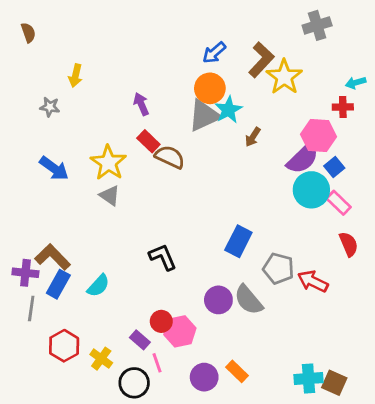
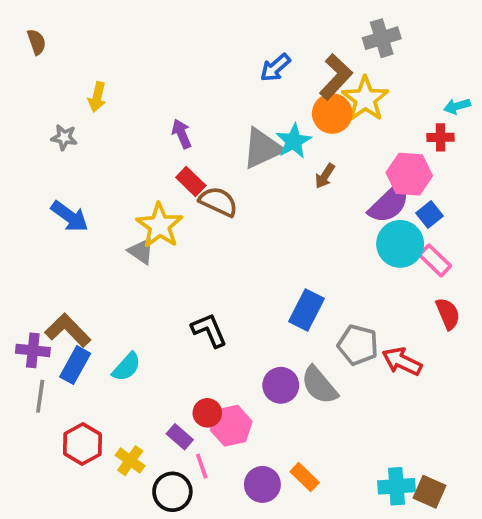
gray cross: (317, 25) -> (382, 38), moved
orange circle: (210, 88) -> (332, 114), moved
yellow star: (108, 163) -> (160, 226), moved

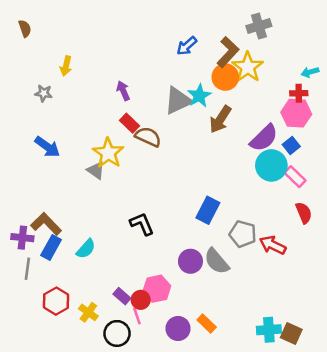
pink hexagon: (409, 174) -> (296, 113), moved
brown arrow: (325, 176) -> (220, 119), size x1.6
red circle: (207, 413) -> (141, 300), moved

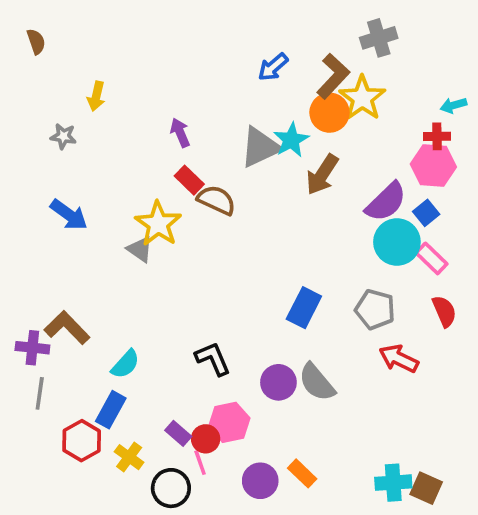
black L-shape: (142, 224) -> (213, 359), moved
gray pentagon: (243, 234) -> (375, 309), moved
blue rectangle: (51, 248) -> (111, 410), moved

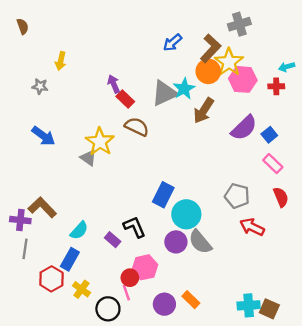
pink hexagon: (433, 165) -> (243, 79), moved
red rectangle: (189, 180) -> (125, 99), moved
cyan circle: (397, 242) -> (186, 214), moved
blue rectangle: (304, 308) -> (163, 195), moved
purple rectangle: (178, 433) -> (113, 240), moved

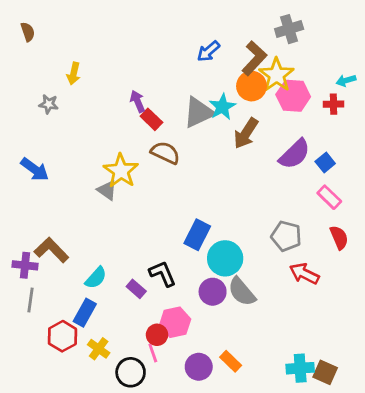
blue arrow: (43, 136) -> (35, 169), moved

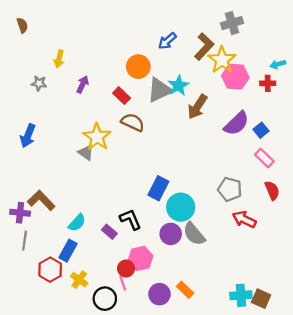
orange circle: (252, 86) -> (138, 67), moved
purple arrow: (138, 101) -> (83, 84), moved, turned 48
blue arrow: (35, 169) -> (28, 136), turned 75

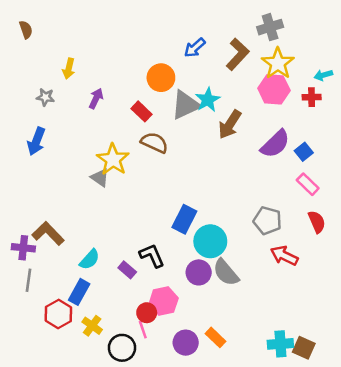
yellow star: (222, 60) -> (278, 63), moved
blue arrow: (28, 136) -> (36, 141), moved

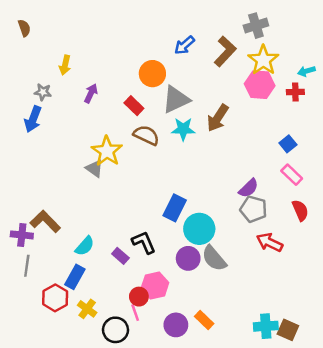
cyan star: (208, 100) -> (183, 129), moved, turned 30
blue arrow: (36, 141) -> (33, 119), moved
purple semicircle: (275, 144) -> (249, 188), moved, size x0.7

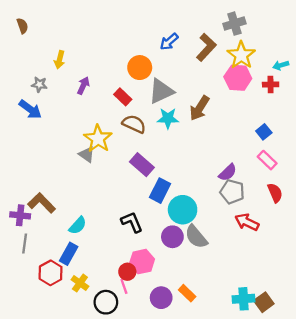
blue arrow: (33, 119) -> (30, 109), turned -75
purple rectangle: (120, 256) -> (142, 165), moved, size x1.5
brown square: (288, 330) -> (264, 302), turned 30

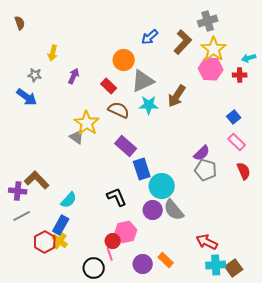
blue rectangle: (160, 191) -> (142, 169), turned -45
red arrow: (247, 222) -> (207, 242), moved
gray line: (25, 244) -> (22, 216), turned 54
yellow cross: (80, 283) -> (60, 241), moved

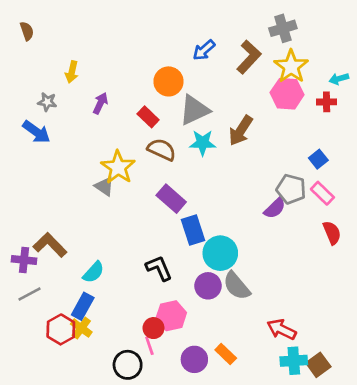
gray pentagon: (206, 170) -> (291, 189), moved

